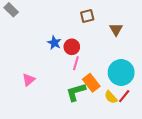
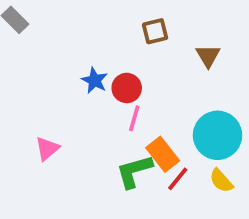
red line: (124, 96) -> (178, 179), moved
yellow semicircle: (111, 97) -> (221, 181), moved

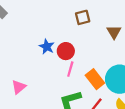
orange rectangle: (163, 154) -> (95, 79), moved

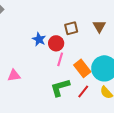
brown square: (83, 17) -> (71, 28), moved
pink triangle: (19, 87) -> (14, 75), turned 32

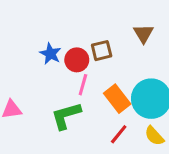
brown square: (71, 28) -> (102, 51), moved
green L-shape: (60, 88) -> (66, 116), moved

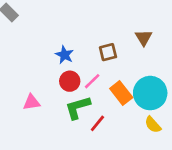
red circle: (77, 60) -> (70, 81), moved
pink line: (83, 85) -> (92, 81), turned 30
red line: (119, 134) -> (97, 123), moved

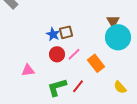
brown square: (108, 52) -> (66, 32), moved
cyan circle: (150, 93) -> (118, 37), moved
green L-shape: (78, 108) -> (57, 87), moved

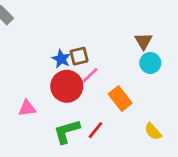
cyan circle: (118, 37) -> (150, 63), size x0.6
red circle: (57, 54) -> (67, 86), size x1.5
pink line: (74, 54) -> (90, 75), moved

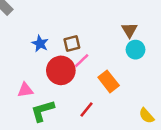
blue star: (61, 59) -> (40, 43), moved
green L-shape: (67, 131) -> (42, 111), moved
yellow semicircle: (153, 131) -> (147, 116), moved

